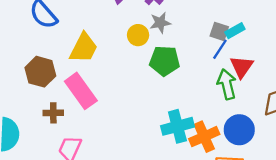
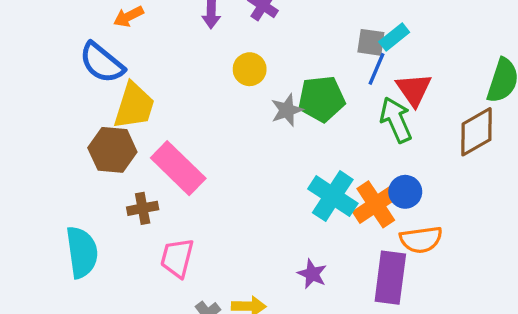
gray star: (160, 23) -> (287, 110), moved
yellow trapezoid: (84, 48) -> (134, 106), moved
green pentagon: (165, 61) -> (321, 99), moved
cyan cross: (177, 126) -> (333, 196), turned -32
blue circle: (239, 130) -> (405, 192), moved, size x0.7

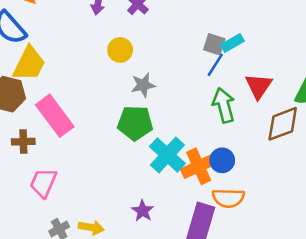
red triangle: (414, 90) -> (259, 86), moved
green pentagon: (321, 99) -> (135, 123), moved

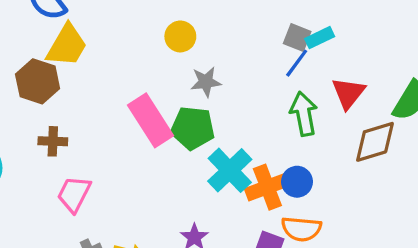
pink rectangle: (55, 116) -> (150, 120), moved

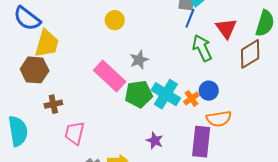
gray star: (206, 82) -> (139, 60), moved
green pentagon: (193, 128) -> (139, 94), moved
orange cross: (267, 187) -> (191, 98), size x0.6

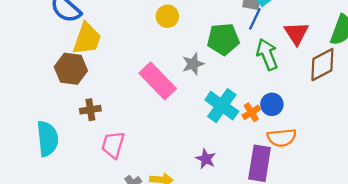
green pentagon: (139, 94) -> (223, 39), moved

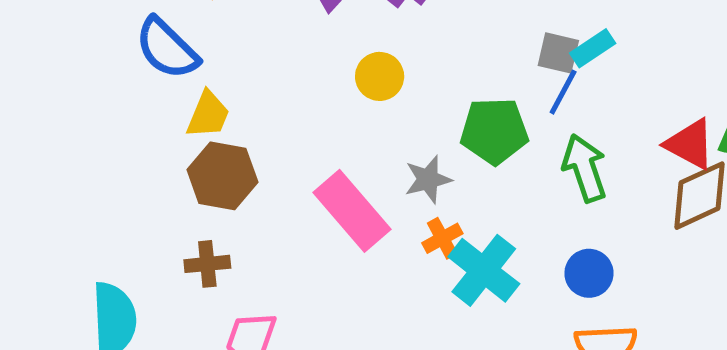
red triangle: (296, 33) -> (690, 144), moved, turned -32
yellow trapezoid: (87, 39) -> (208, 115), size x0.7
brown hexagon: (71, 69) -> (222, 176), moved
orange cross: (251, 112) -> (442, 238), moved

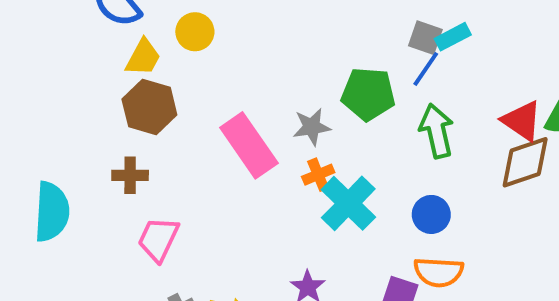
yellow circle: (380, 76) -> (195, 32), moved

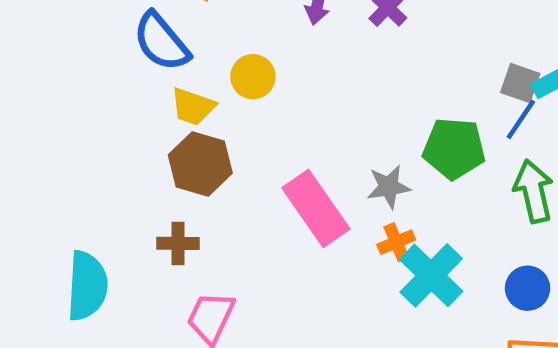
yellow trapezoid: (143, 57) -> (193, 106), turned 81

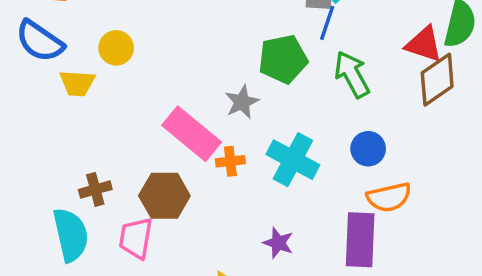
brown hexagon: (200, 164) -> (164, 196), moved
orange cross: (396, 242) -> (230, 161), moved, turned 32
cyan semicircle: (87, 286) -> (71, 235), moved

